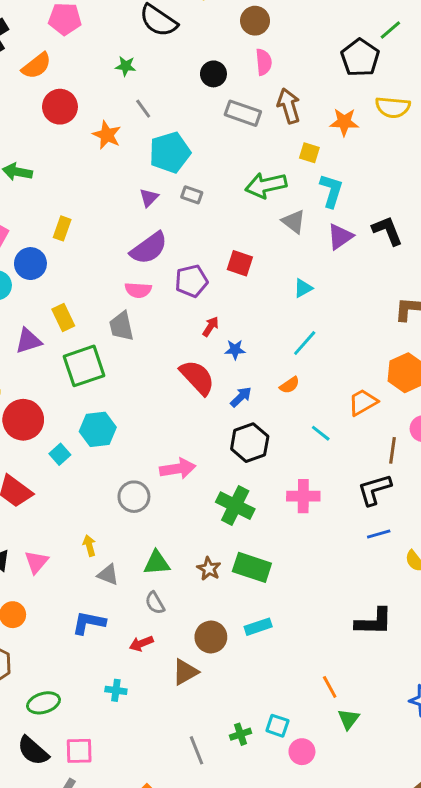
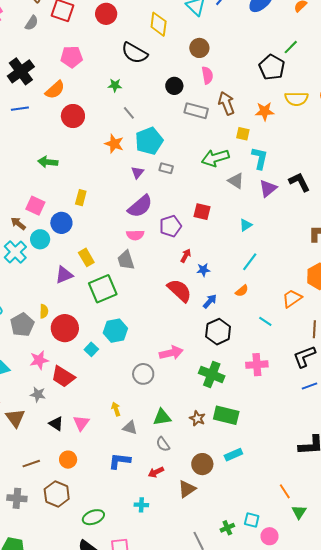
orange star: (107, 135) -> (114, 144), moved

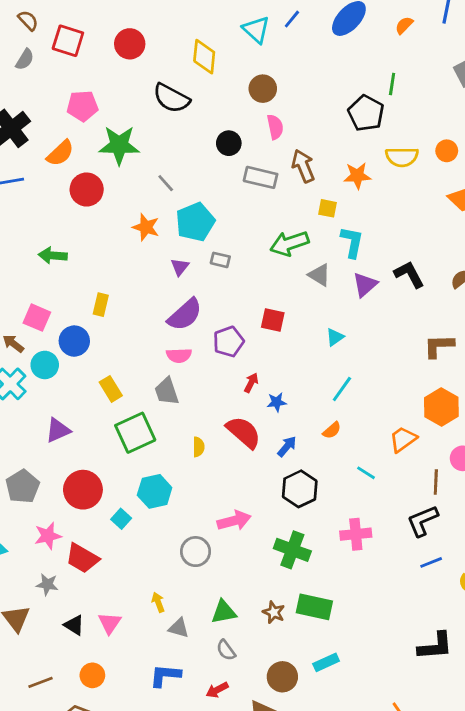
green line: (291, 47) -> (392, 84), turned -35
green star: (115, 85) -> (119, 145), moved, size x2.0
purple triangle: (64, 275) -> (58, 430), moved
yellow semicircle: (44, 311) -> (198, 447), moved

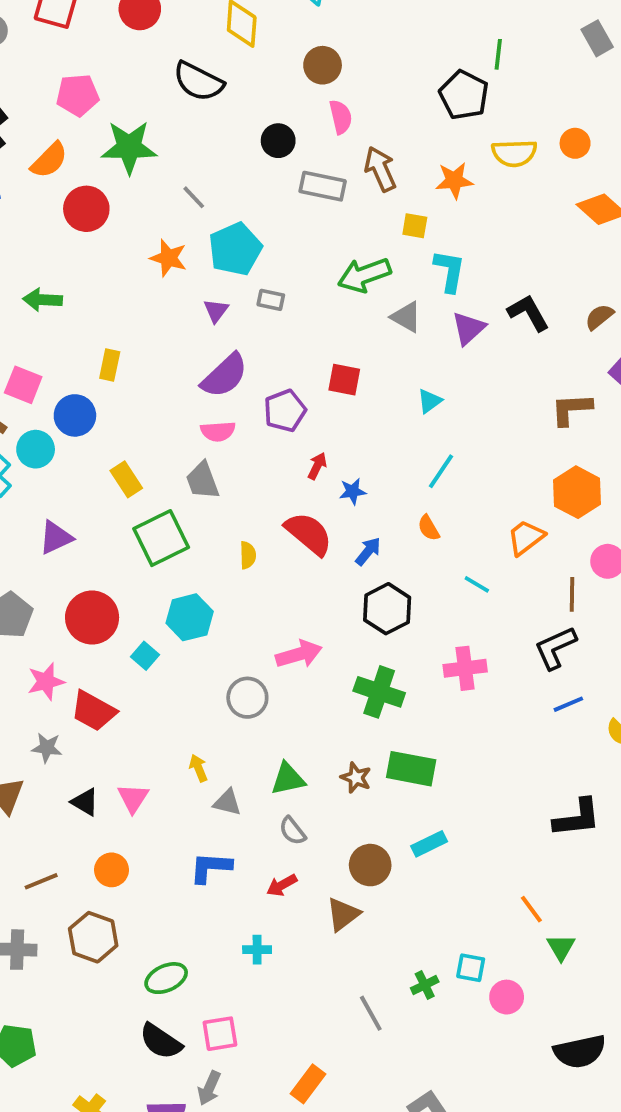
orange semicircle: (332, 430) -> (429, 528), turned 102

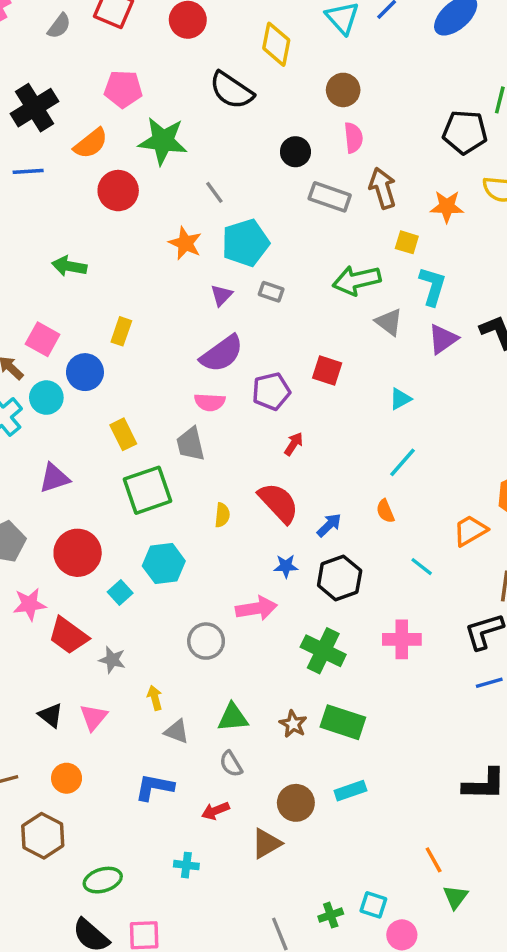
black pentagon: (464, 95) -> (465, 132), turned -30
blue star: (353, 491) -> (286, 566), moved
gray star: (47, 748) -> (112, 660), moved

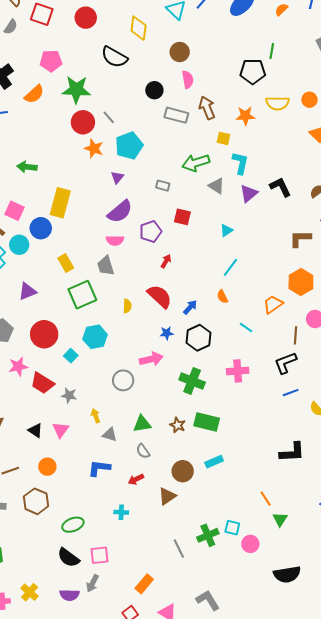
red circle: (118, 191) -> (83, 122), moved
gray rectangle: (271, 292) -> (163, 186), moved
yellow rectangle: (121, 331) -> (60, 203), size x1.8
green cross: (331, 915) -> (208, 535), size x1.5

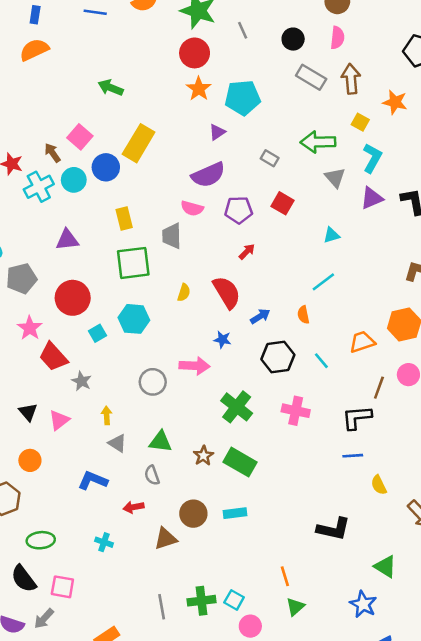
gray line: (109, 117) -> (243, 30), moved
black hexagon: (199, 338) -> (278, 357), moved
pink star: (18, 366) -> (30, 328), turned 30

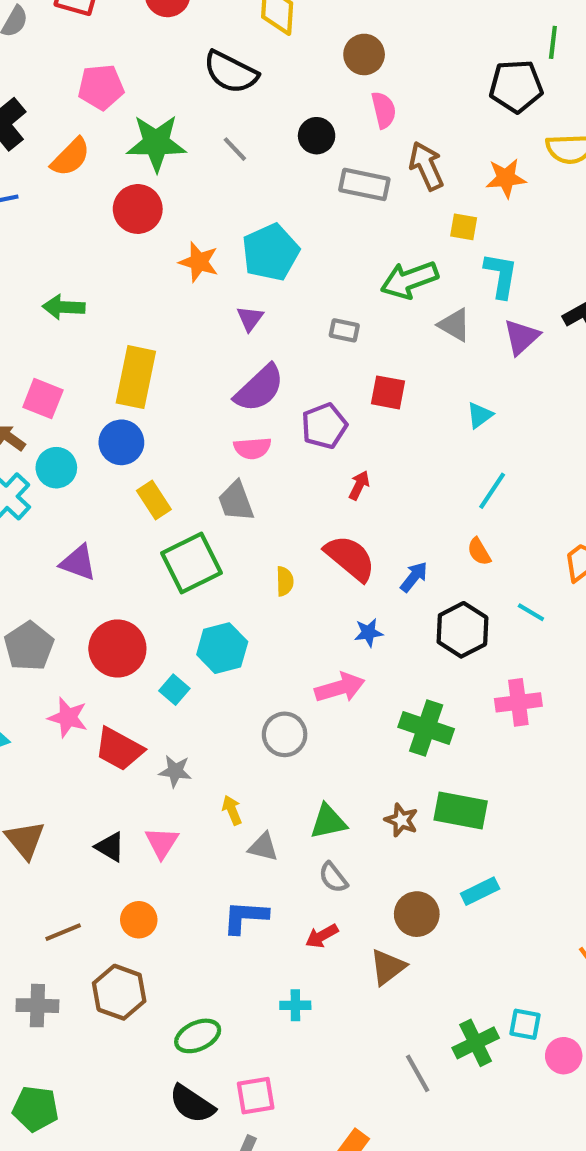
red circle: (195, 53) -> (138, 209), moved
blue circle: (106, 167) -> (121, 442), moved
purple triangle: (67, 240) -> (78, 563), turned 45

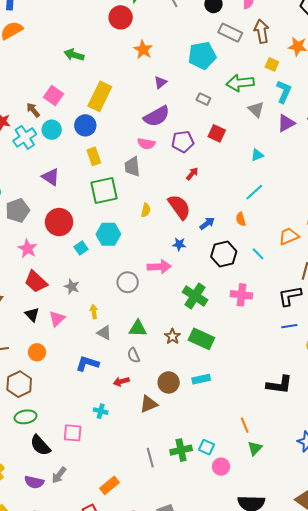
cyan pentagon: (271, 252) -> (202, 56), moved
red trapezoid: (119, 749) -> (36, 282), moved
green ellipse: (198, 1036) -> (26, 417), moved
pink square: (256, 1096) -> (73, 433), moved

